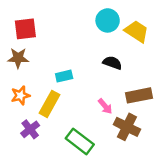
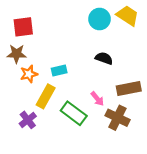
yellow trapezoid: (137, 31) -> (128, 16), moved
orange star: (20, 95) -> (29, 74), moved
green rectangle: (80, 141) -> (74, 113), moved

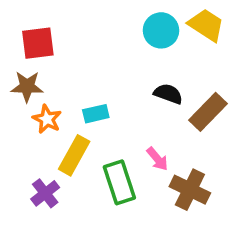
orange star: (29, 74) -> (47, 119), turned -30
brown rectangle: (129, 89) -> (208, 112), moved, turned -35
green rectangle: (74, 113) -> (119, 182), turned 35

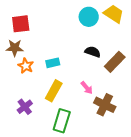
yellow rectangle: (74, 155) -> (54, 91), moved
green rectangle: (119, 182) -> (62, 121), moved, turned 35

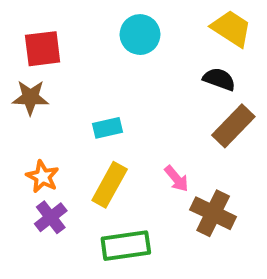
cyan circle: (89, 17) -> (140, 35), moved
black semicircle: (93, 52) -> (219, 79), moved
orange star: (26, 66) -> (43, 177), moved
green rectangle: (62, 121) -> (126, 246), turned 65

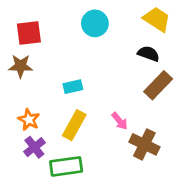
green rectangle: (126, 246) -> (66, 166), moved

